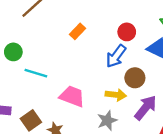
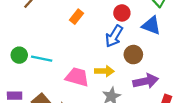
green circle: (13, 52) -> (19, 55), moved
yellow arrow: (116, 95) -> (104, 71), moved
purple arrow: (146, 108) -> (146, 81), turned 45

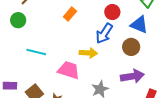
green circle: (19, 55) -> (18, 20), moved
brown circle: (133, 55) -> (131, 47), moved
yellow arrow: (104, 71) -> (88, 53), moved

